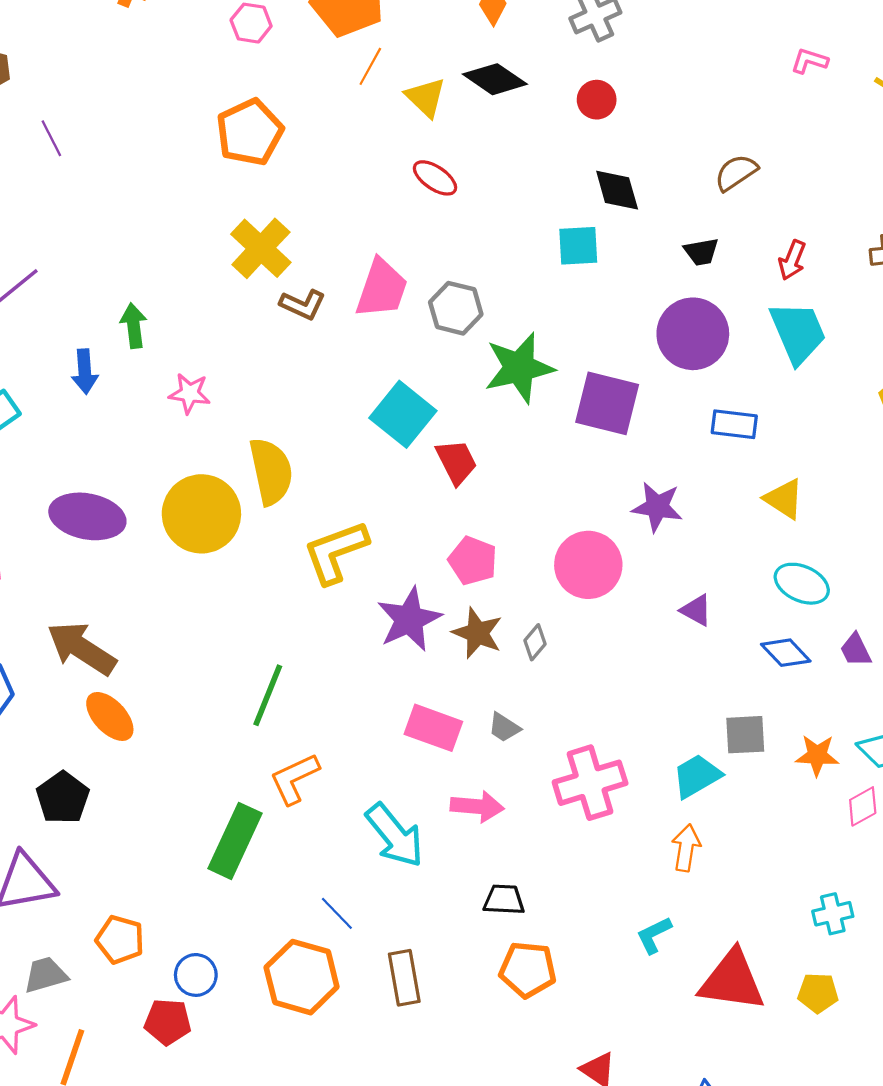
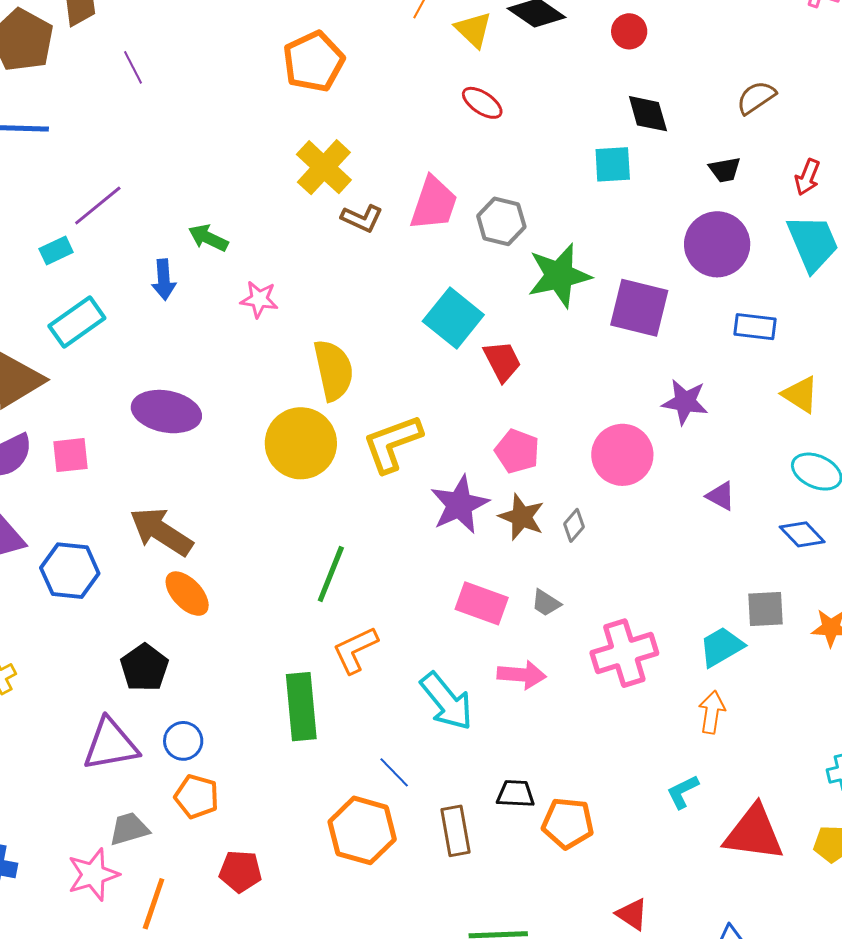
green arrow: (134, 326) -> (208, 238), turned -57
yellow circle: (201, 514) -> (301, 443), moved
green rectangle: (235, 841) -> (301, 707), turned -30
black trapezoid: (504, 900) -> (516, 794), moved
blue circle: (196, 975) -> (183, 741), moved

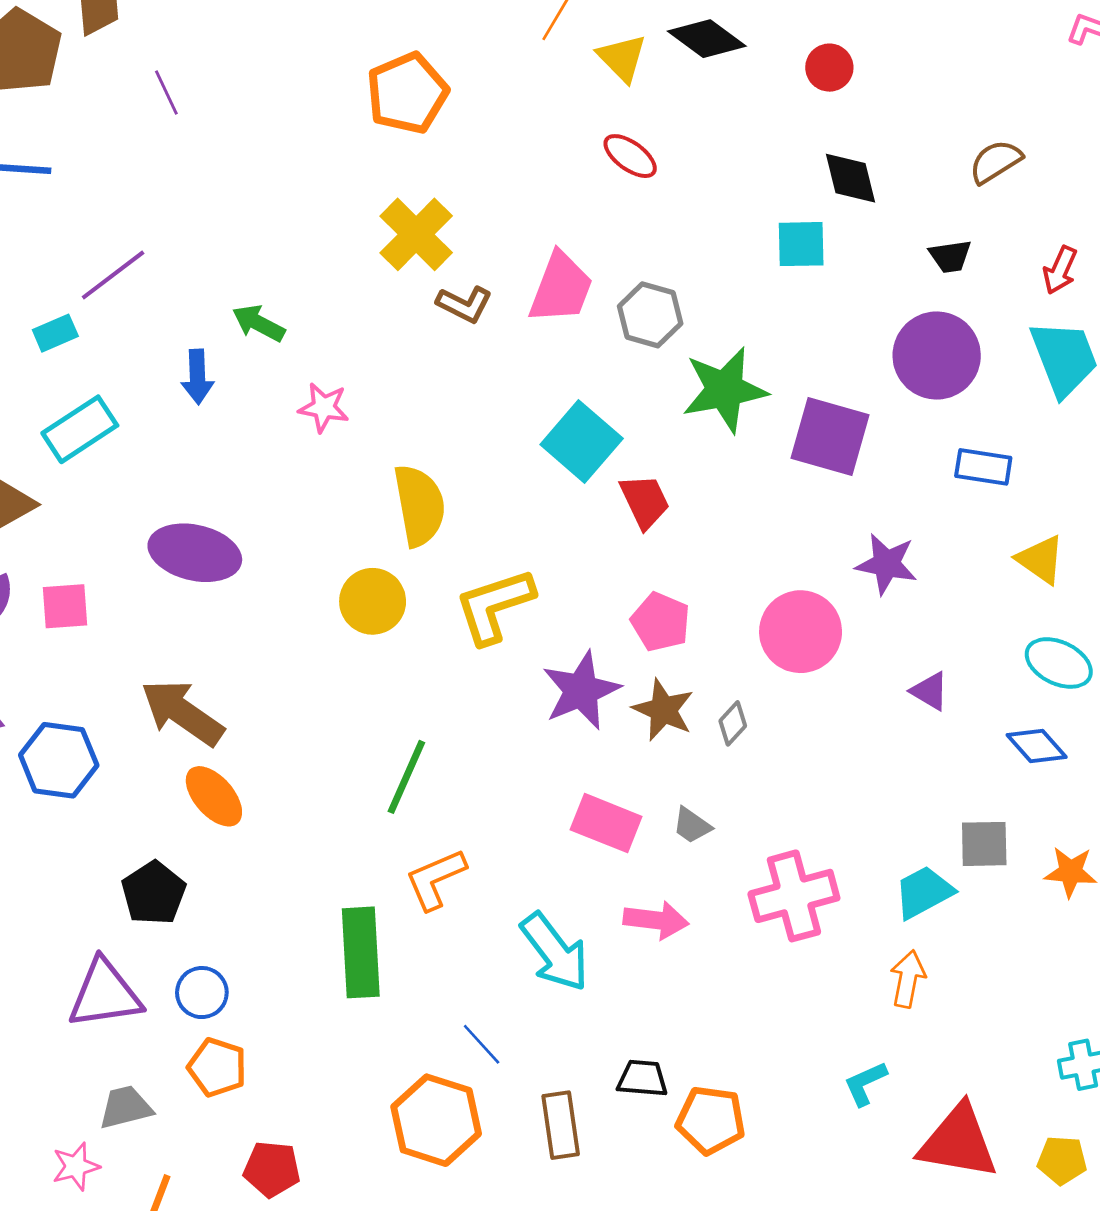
yellow circle: (301, 443) -> (373, 601), size x0.7
pink star: (93, 875) -> (76, 1166), size x0.7

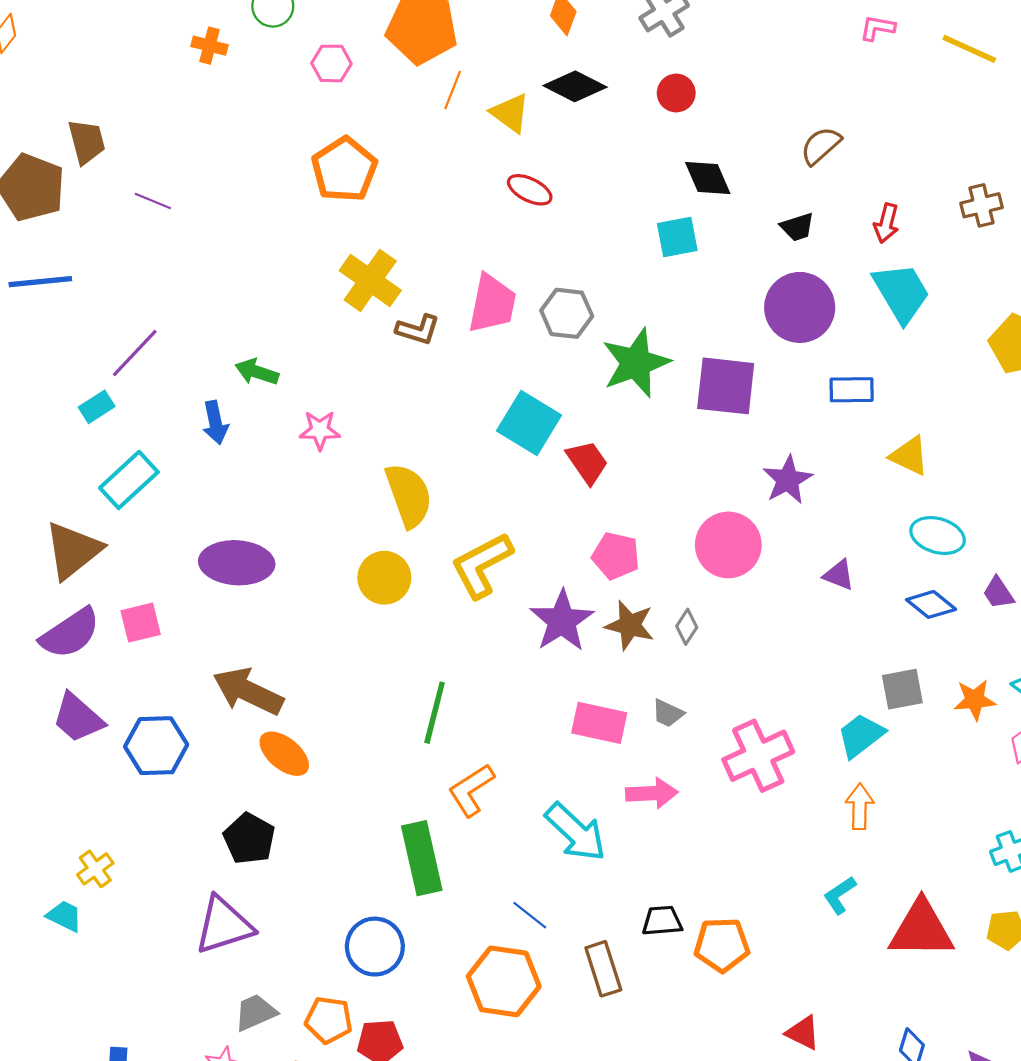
purple line: (166, 92) -> (153, 201), turned -33
purple star: (887, 564) -> (788, 480), turned -30
blue circle: (202, 993) -> (375, 947), moved, size x1.4
orange pentagon: (217, 1067) -> (329, 1020), moved

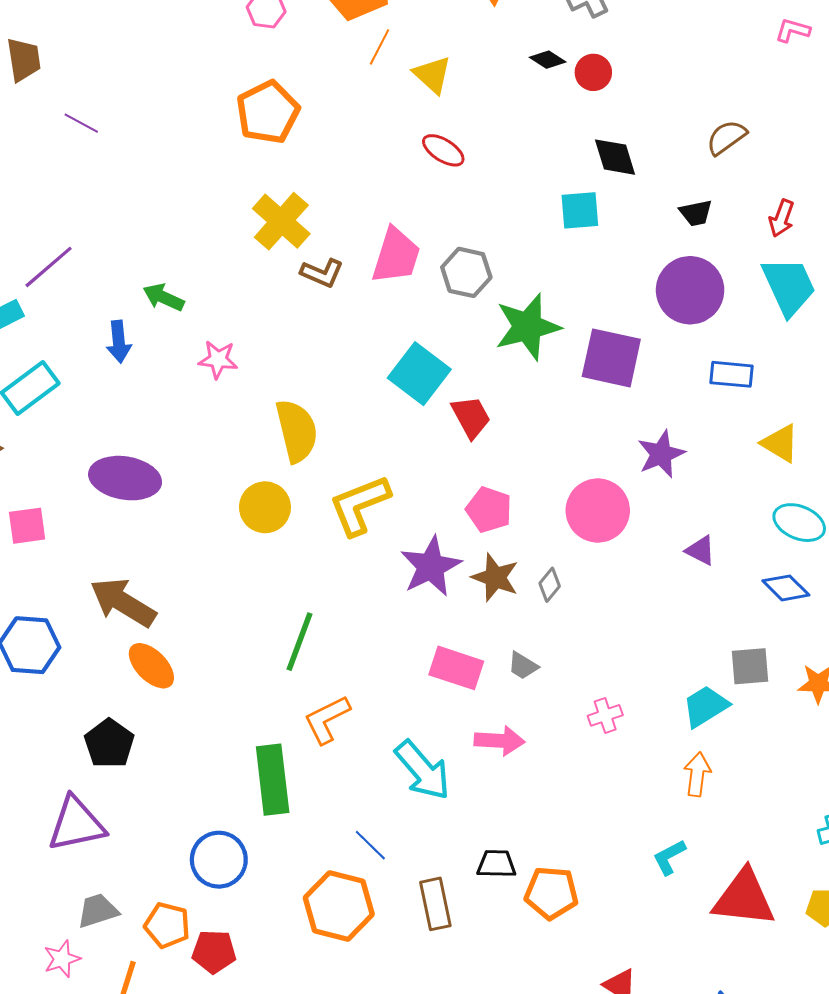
black diamond: (575, 86) -> (548, 60), moved, size x0.6
pink cross: (758, 756) -> (605, 715), size x0.5

